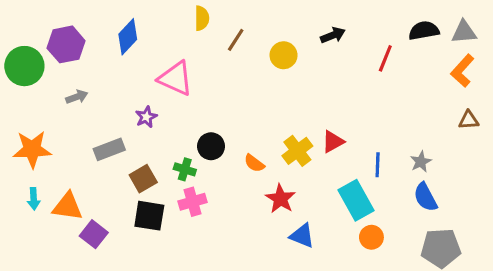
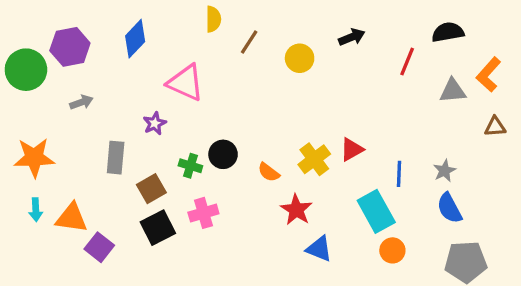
gray triangle: (464, 32) -> (453, 91), moved
gray rectangle: (109, 149) -> (116, 158), turned -64
green cross: (185, 169) -> (190, 166), moved
black square: (149, 216) -> (158, 228), turned -36

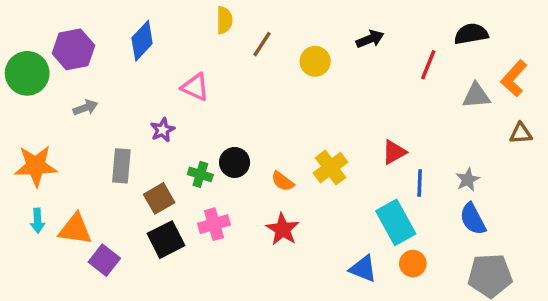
pink triangle: (186, 83) -> (195, 87), size x0.7
red triangle: (352, 149) -> (394, 152), moved
red star: (296, 210) -> (283, 229), moved
blue triangle: (319, 249) -> (363, 269), moved

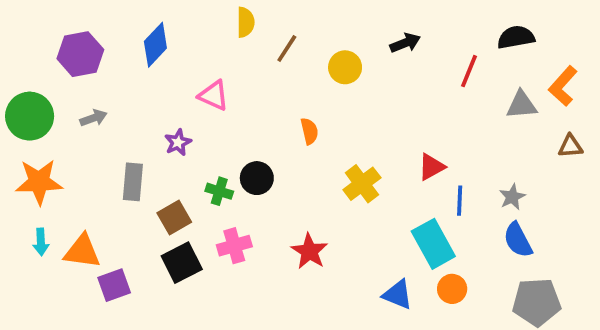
green circle: (27, 73) -> (30, 116), moved
orange semicircle: (283, 181) -> (309, 131), moved, turned -140
purple square: (104, 260) -> (114, 285), turned 32

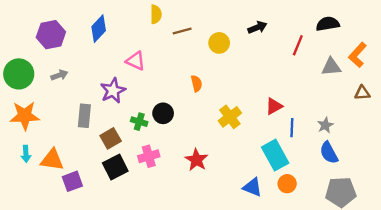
brown line: (287, 49) -> (182, 31), turned 42
purple star: (178, 142) -> (113, 91), size x1.5

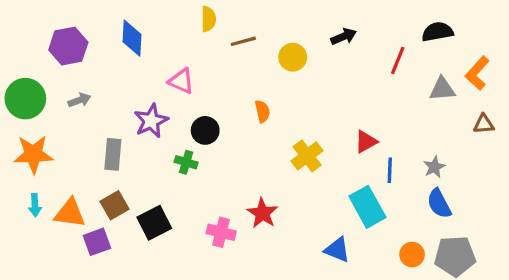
blue diamond: (99, 29) -> (132, 38), turned -40
black circle: (163, 113) -> (205, 130), moved
brown square: (111, 138) -> (114, 205), moved
pink cross: (149, 156) -> (221, 232), moved, turned 30
orange circle: (287, 184) -> (412, 255), moved

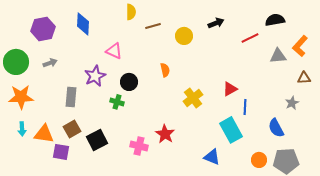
red line: (398, 60) -> (250, 38), turned 42
gray star: (434, 167) -> (292, 103), moved
purple square: (97, 242) -> (61, 152), turned 30

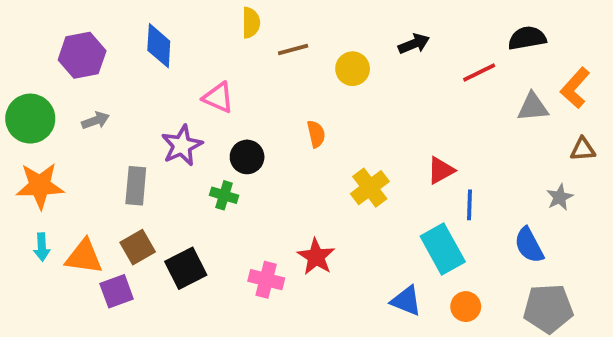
purple square: (61, 152) -> (117, 291), turned -30
orange circle: (259, 160) -> (466, 307), moved

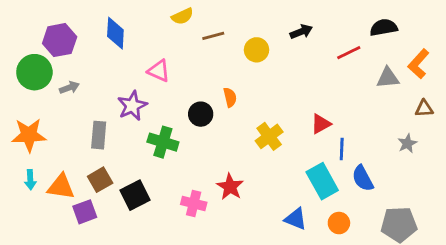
yellow semicircle: (251, 23) -> (182, 16), turned 65
green circle: (30, 119) -> (34, 72), moved
black circle: (247, 157) -> (201, 114), moved
green cross: (224, 195) -> (163, 142), size x1.5
blue semicircle: (529, 245) -> (363, 178), moved

